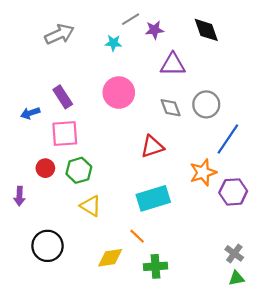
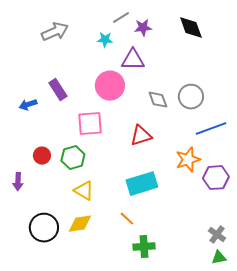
purple triangle: (173, 64) -> (133, 60), moved
pink square: (65, 134) -> (90, 124), moved
blue line: (228, 139) -> (211, 129), turned 36
yellow diamond: (110, 258) -> (80, 224), moved

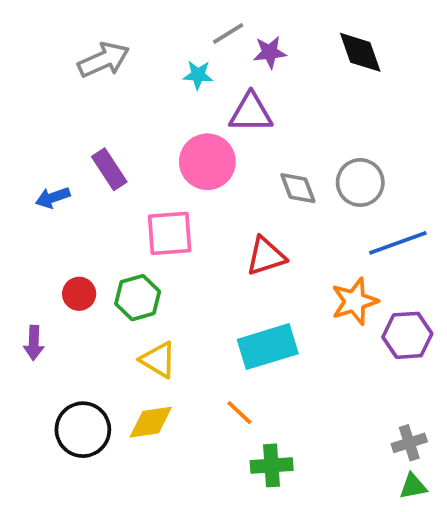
gray cross: (217, 235) -> (409, 443), turned 36

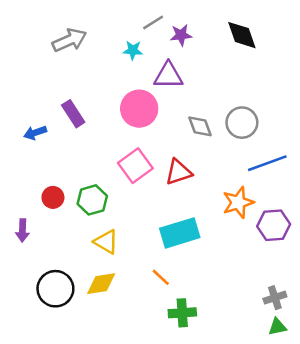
pink square: (170, 233) -> (135, 166), moved, turned -32

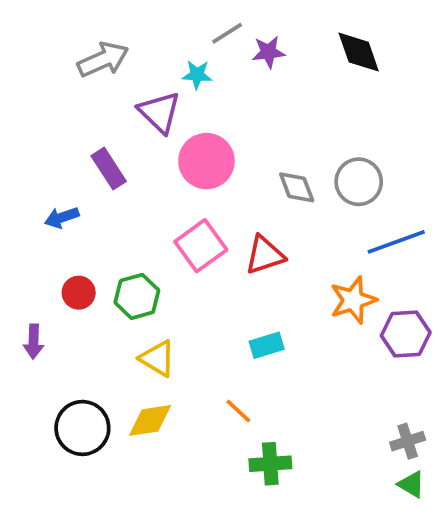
purple triangle: (168, 76) -> (159, 112), moved, turned 44
blue arrow: (35, 133) -> (62, 217), moved
cyan rectangle: (180, 233) -> (267, 345), size x0.6
green triangle: (277, 327) -> (411, 484), turned 42

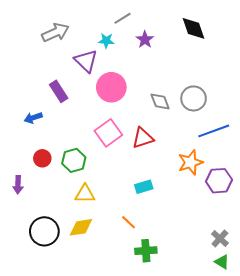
purple star: (268, 52) -> (145, 40), moved, turned -30
yellow triangle: (158, 358) -> (85, 194), turned -30
gray cross: (408, 441) -> (220, 239), turned -30

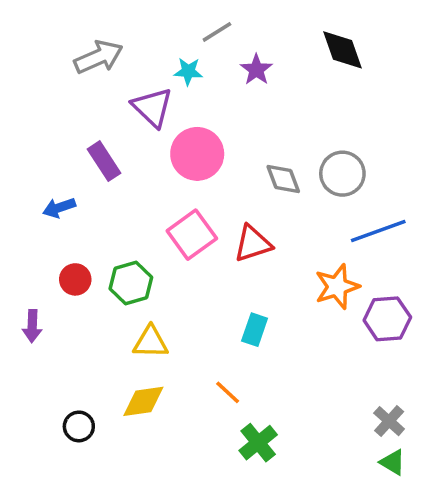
cyan rectangle: (144, 187) -> (255, 330), turned -54
black circle: (44, 231) -> (79, 426), moved, size x0.6
green cross: (146, 251) -> (258, 443), turned -35

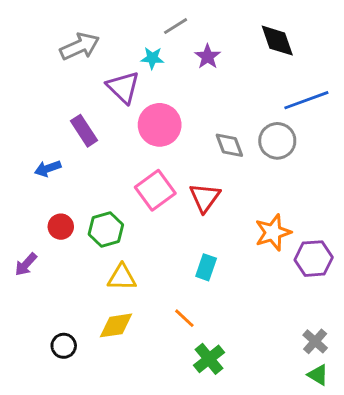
blue line: (378, 231) -> (306, 100), moved
red triangle: (253, 244) -> (205, 198), turned -36
purple arrow: (32, 326) -> (26, 264), turned 40

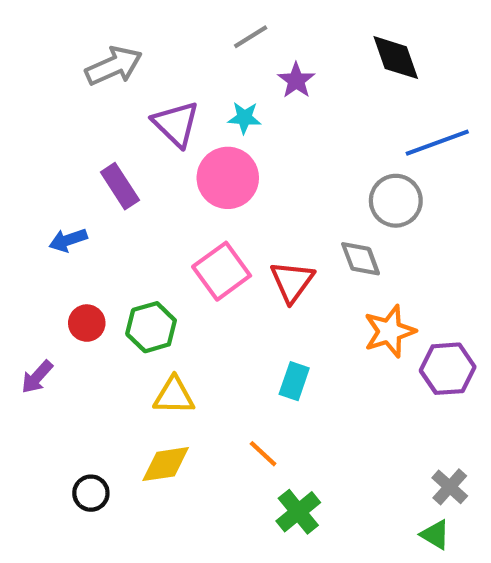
cyan star: (152, 58) -> (244, 118), moved
gray diamond: (229, 145) -> (361, 259), moved
green triangle: (318, 375) -> (435, 535), moved

